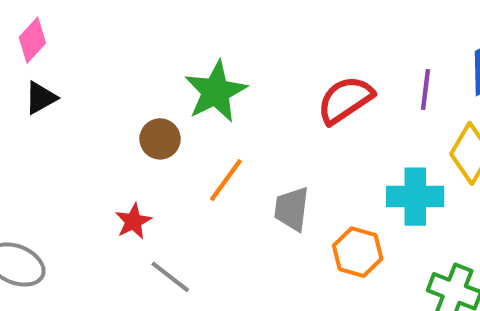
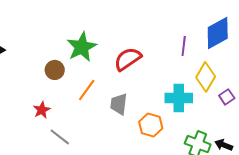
red semicircle: (345, 100) -> (128, 59), moved

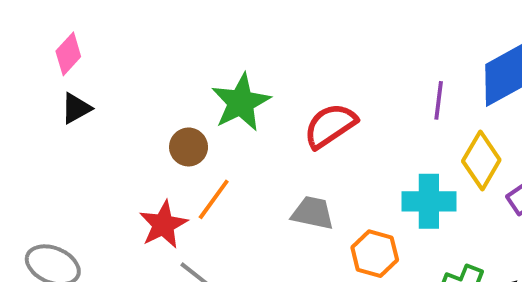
orange line: (87, 90) -> (214, 199), moved
gray trapezoid: (119, 104) -> (313, 213), turned 95
red star: (42, 110) -> (163, 225), size x1.4

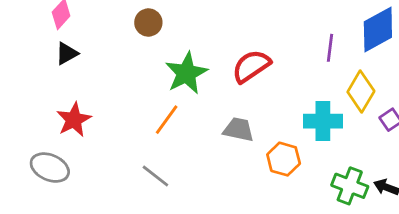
green star: (241, 102) -> (186, 73), moved
brown circle: (189, 147) -> (148, 23), moved
red star: (163, 225) -> (74, 120), moved

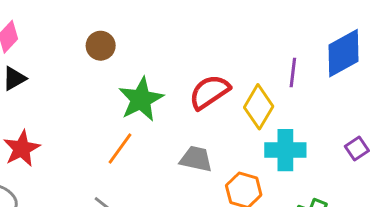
yellow diamond: (361, 91) -> (259, 107), moved

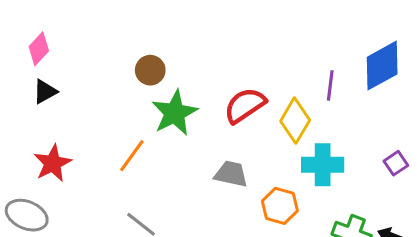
brown circle: (101, 46) -> (150, 70), moved
orange line: (120, 149) -> (132, 156), moved

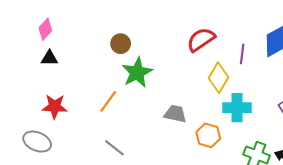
black triangle: (45, 92) -> (49, 58), turned 30
red semicircle: (245, 105) -> (201, 40), moved
red star: (53, 163) -> (55, 107), turned 30

